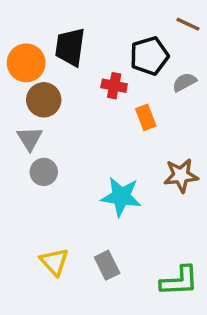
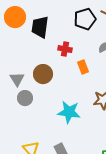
black pentagon: (149, 56) -> (85, 19), moved
orange circle: (26, 63) -> (15, 17), moved
brown circle: (44, 100) -> (43, 74), moved

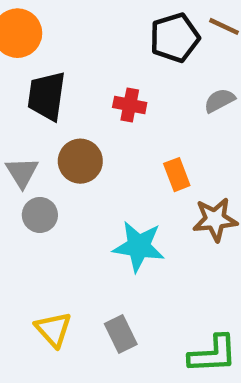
black trapezoid: (40, 27) -> (47, 96), moved
orange rectangle: (83, 67) -> (177, 175), moved

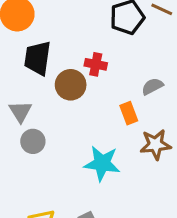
gray semicircle: (219, 100) -> (152, 86), moved
brown circle: (80, 161) -> (71, 85), moved

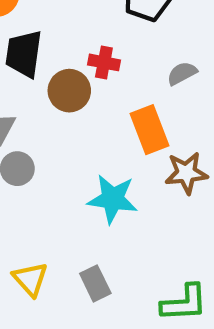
gray semicircle: (152, 86) -> (182, 73), moved
orange rectangle: (129, 113) -> (149, 130), size x1.5

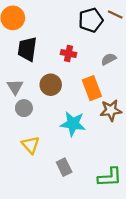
brown circle: (69, 91) -> (51, 85), moved
yellow triangle: (30, 279) -> (31, 145), moved

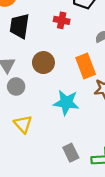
red cross: (68, 54) -> (62, 20), moved
gray rectangle: (64, 167) -> (71, 153), moved

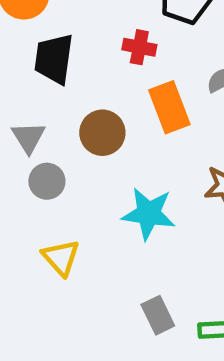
orange rectangle: (86, 66) -> (169, 107), moved

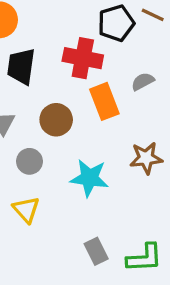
red cross: (139, 47) -> (83, 58), size x1.6
gray circle: (47, 181) -> (29, 161), moved

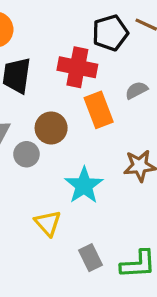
gray circle: (29, 161) -> (26, 154), moved
cyan star: (89, 178) -> (84, 185), turned 30
yellow triangle: (26, 210) -> (48, 223), moved

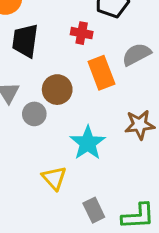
red cross: (77, 67) -> (82, 33), size x0.6
gray semicircle: (136, 90) -> (137, 54), size x1.4

